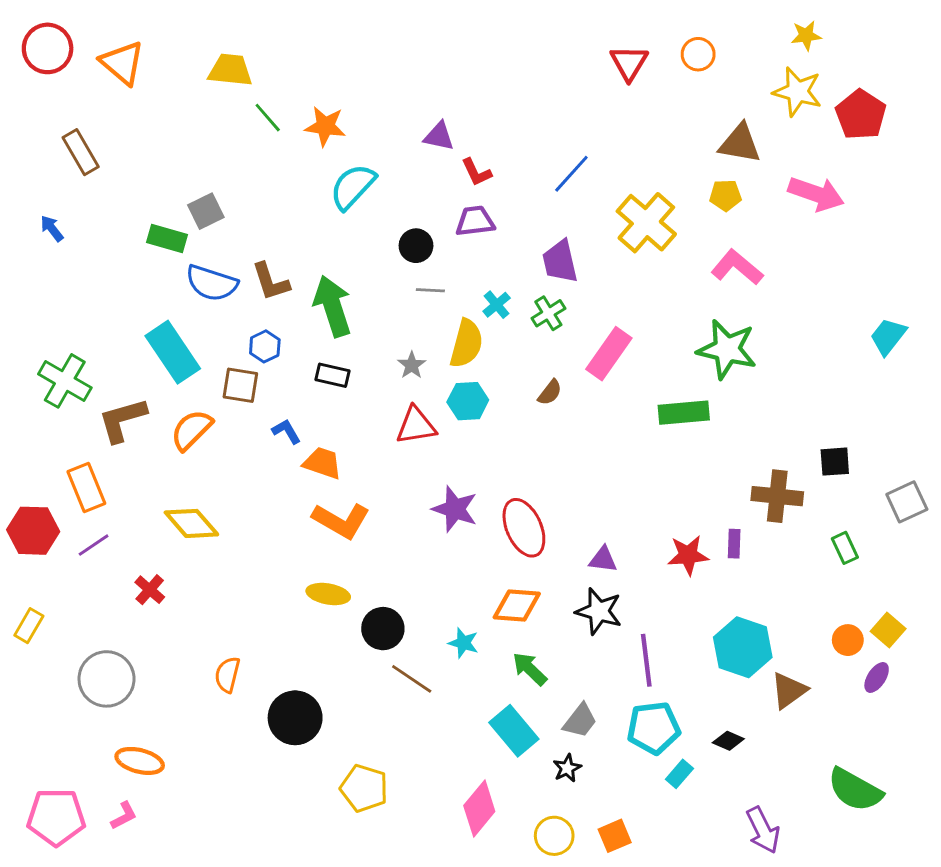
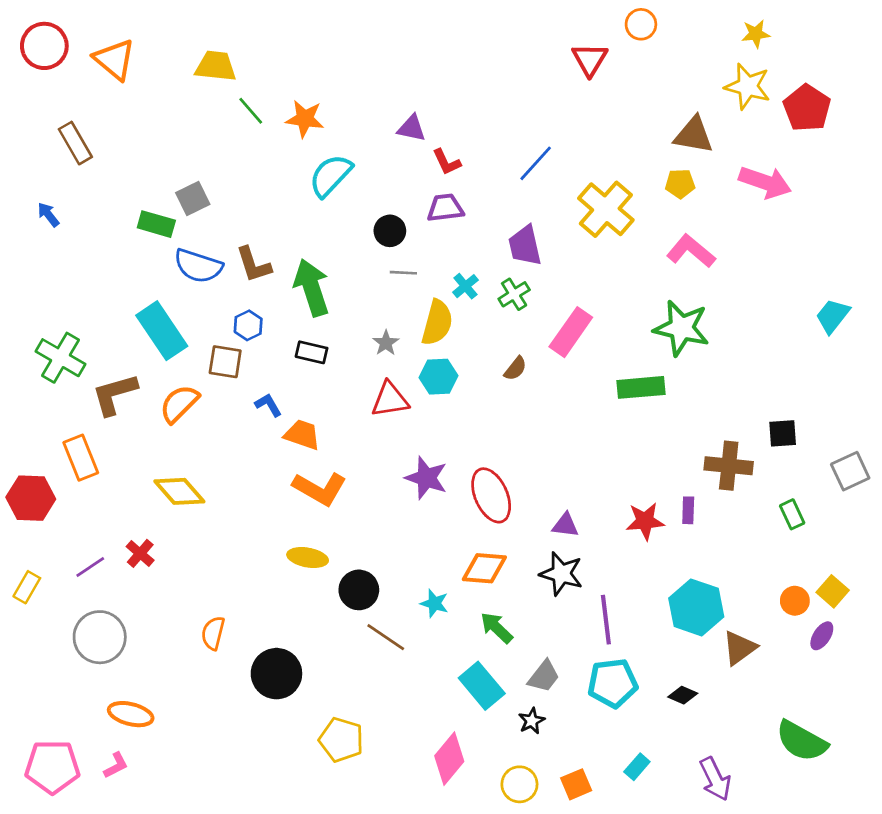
orange circle: (698, 54) -> (641, 24), moved
purple line: (94, 545) -> (90, 567), moved
cyan rectangle: (679, 774) -> (637, 767), moved

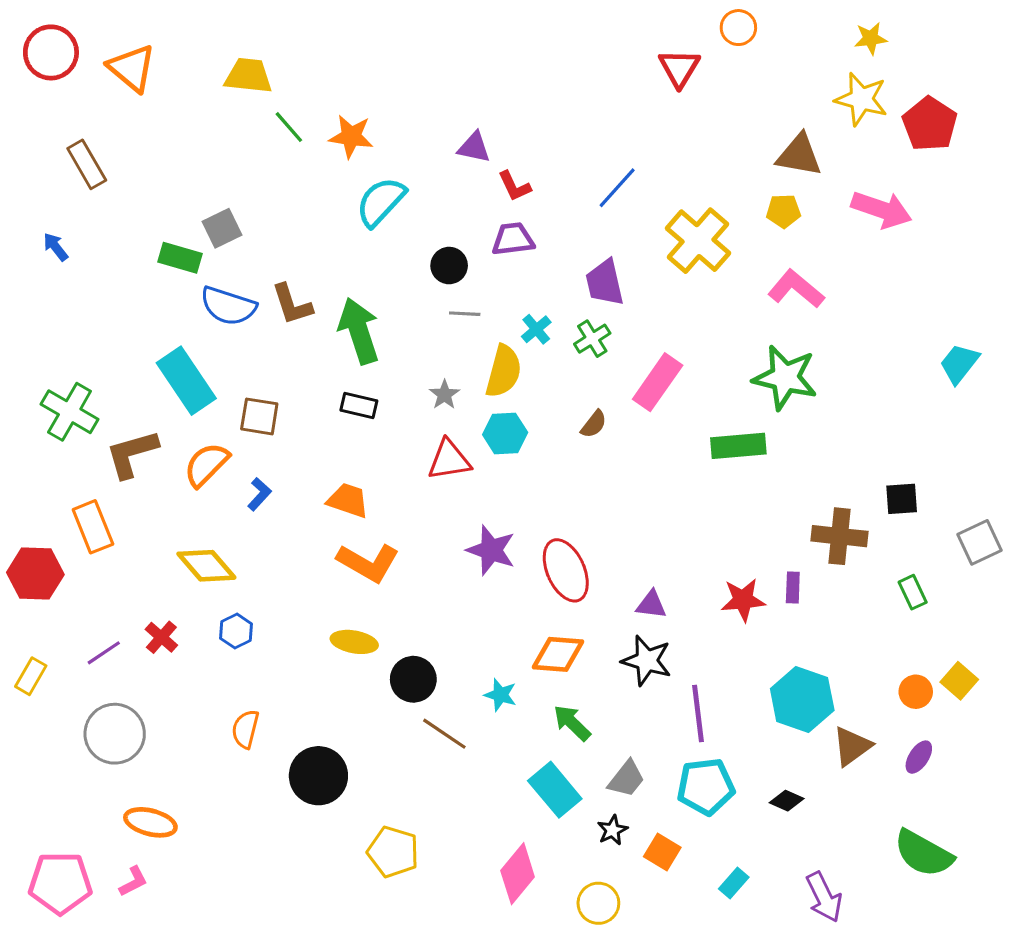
blue hexagon: (248, 325) -> (236, 631), moved
blue L-shape: (268, 405) -> (259, 494), moved, turned 72
purple ellipse: (822, 636) -> (919, 757), moved
orange square: (576, 784) -> (662, 852), moved, turned -36

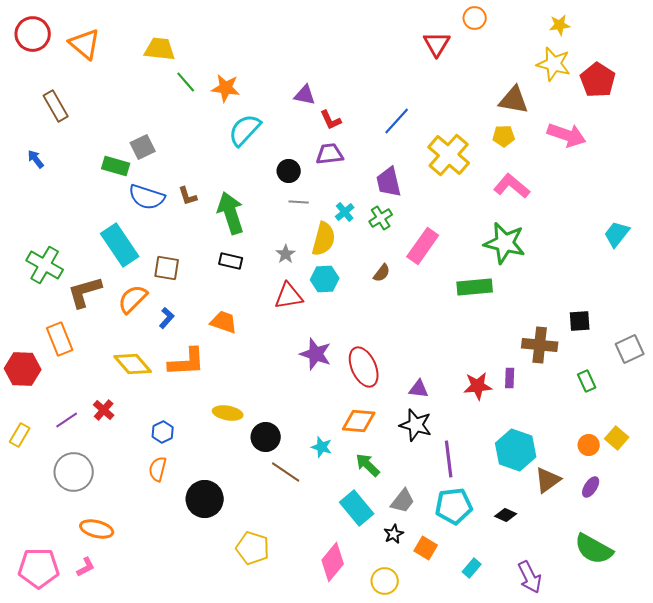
brown L-shape: (292, 304) -> (188, 196), size x0.7
orange L-shape: (368, 563) -> (187, 362), moved, turned -33
blue hexagon: (236, 631) -> (163, 432), moved

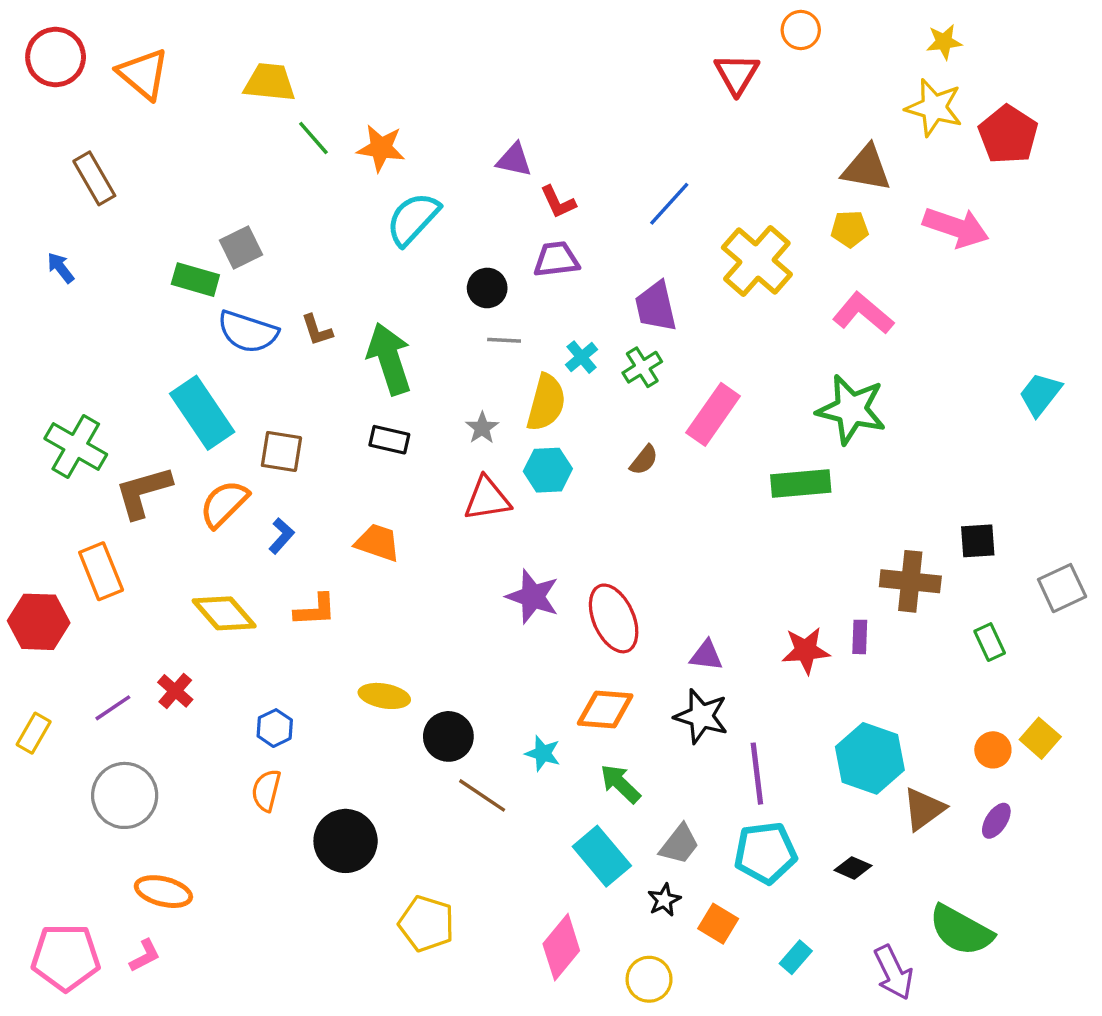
orange L-shape: (187, 362) -> (315, 610), size x0.7
green semicircle: (594, 549) -> (961, 930), moved

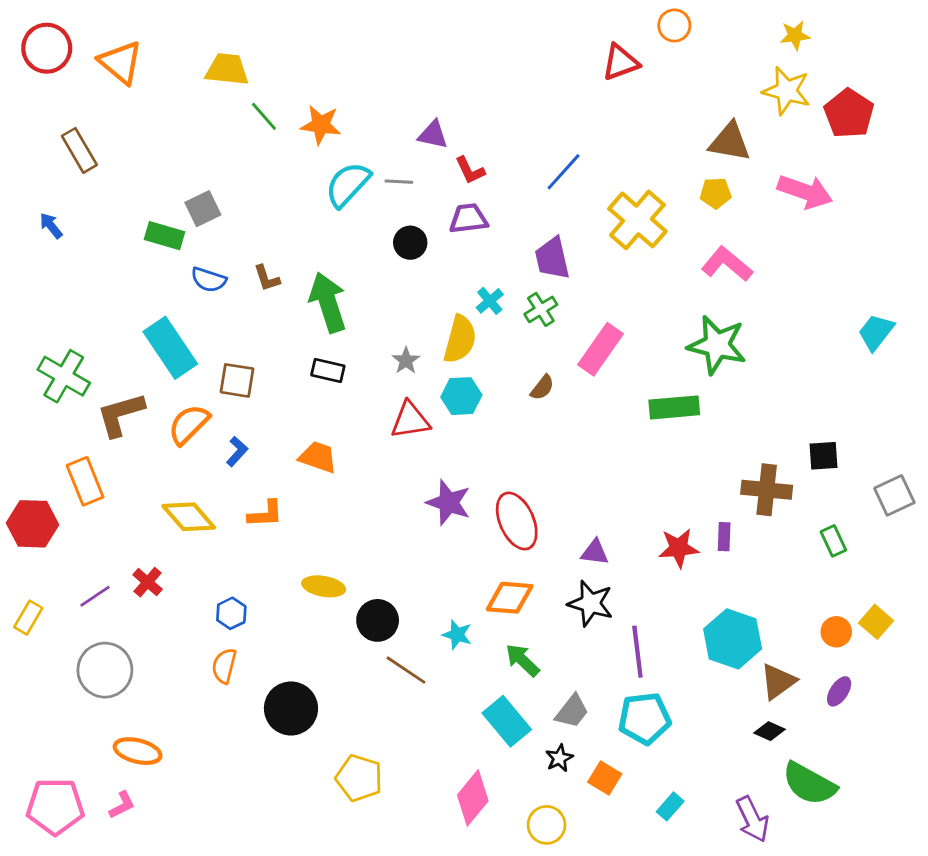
red triangle: (737, 74) -> (620, 62), turned 39
blue semicircle: (248, 332) -> (209, 280), size x0.7
gray line: (504, 340) -> (399, 182), moved
black diamond: (853, 868) -> (769, 731), moved

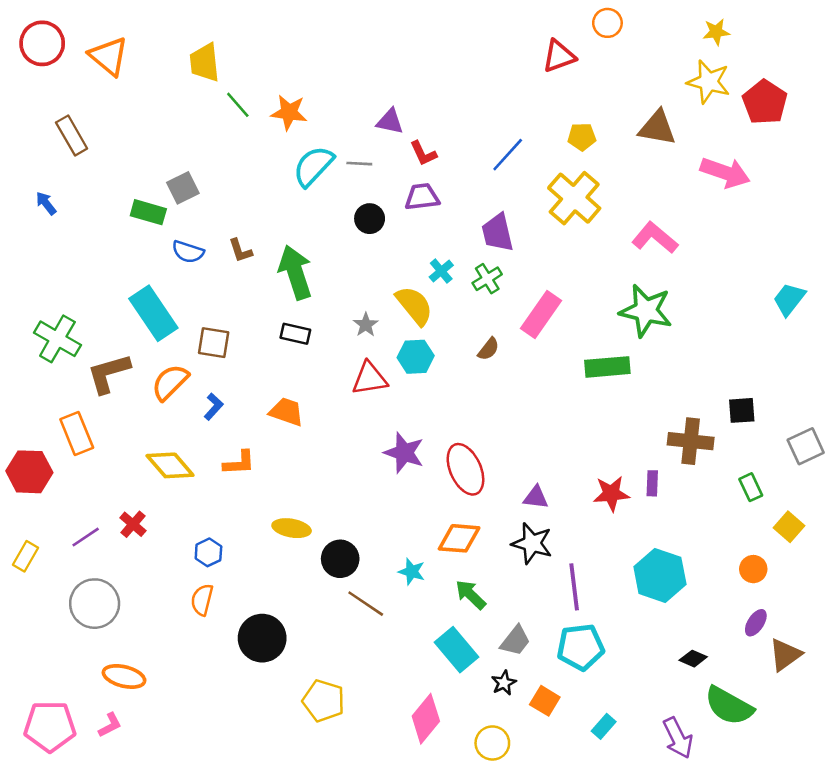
yellow trapezoid: (227, 69) -> (205, 63), turned -102
yellow pentagon: (716, 193) -> (582, 137), moved
yellow semicircle: (460, 339) -> (414, 306), turned -54
yellow square: (876, 622) -> (789, 527), moved
brown triangle: (778, 681) -> (785, 655), moved

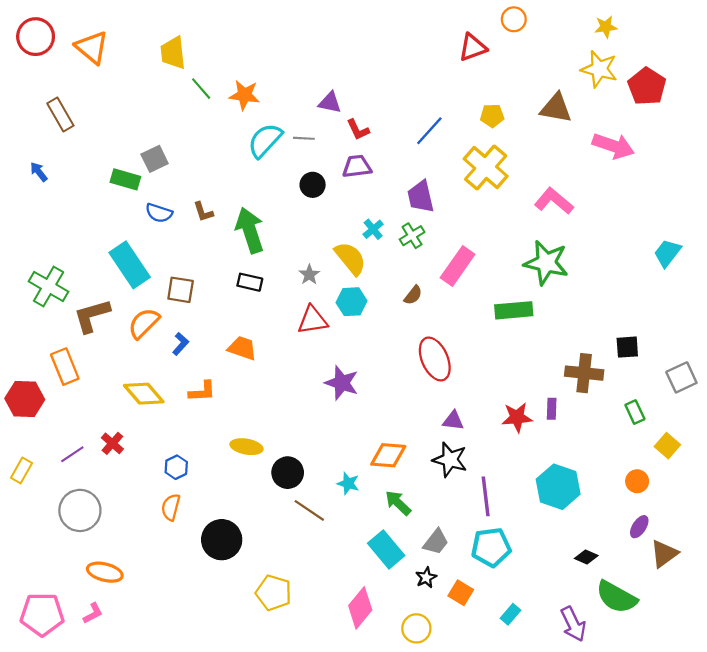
red ellipse: (465, 469) -> (435, 359), moved

